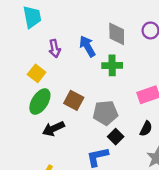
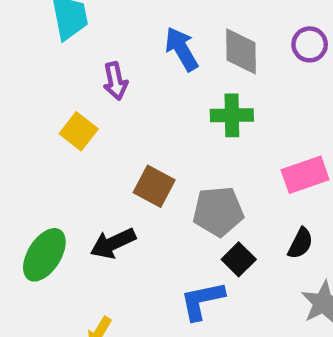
blue arrow: (87, 46) -> (182, 49), moved
green ellipse: (40, 102) -> (44, 255), moved

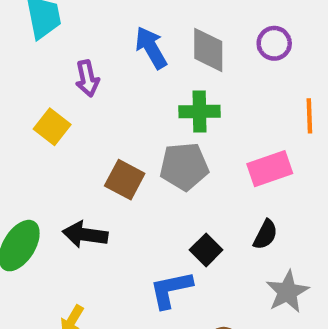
gray pentagon: (218, 211) -> (184, 166), moved
black arrow: (113, 243) -> (85, 235), turned 33

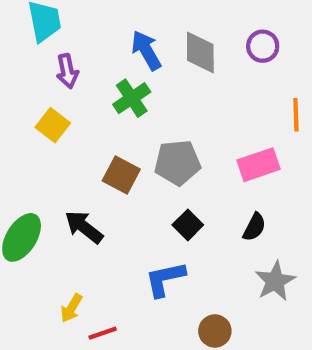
purple arrow: (87, 78) -> (67, 71), moved
green cross: (199, 111) -> (132, 98), moved, turned -33
black arrow: (85, 235) -> (84, 227), turned 30
black square: (206, 250) -> (188, 225), moved

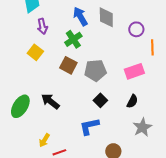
purple circle: (263, 46) -> (136, 29), moved
brown square: (121, 175) -> (68, 65), moved

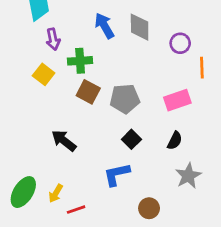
green cross: (73, 39) -> (80, 61), moved, turned 30
green ellipse: (20, 106) -> (23, 192), moved

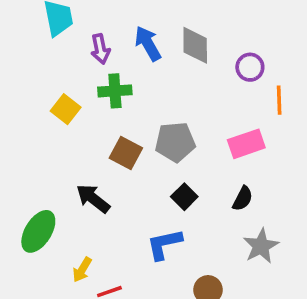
purple arrow: (53, 39) -> (100, 49), moved
brown square: (88, 92) -> (126, 153), moved
green ellipse: (23, 192) -> (38, 231), moved

